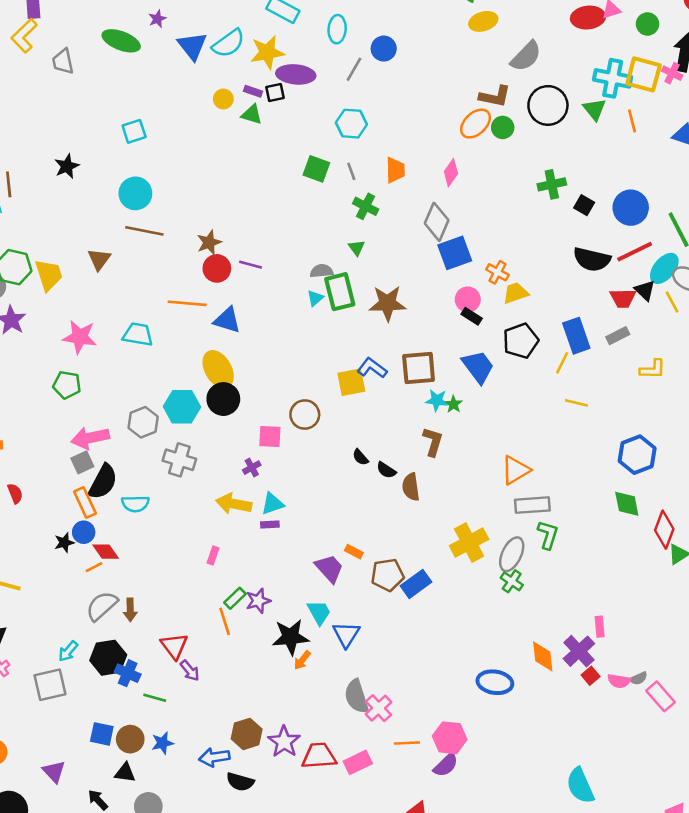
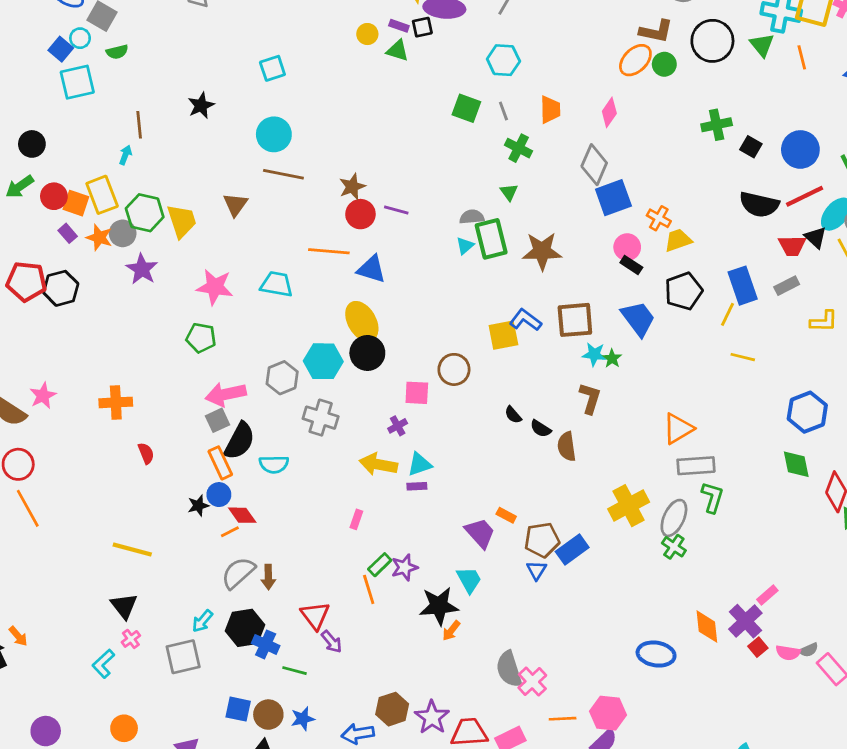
pink rectangle: (600, 627) -> (767, 595), turned 54
blue triangle: (346, 634) -> (536, 570), moved, size x0.7

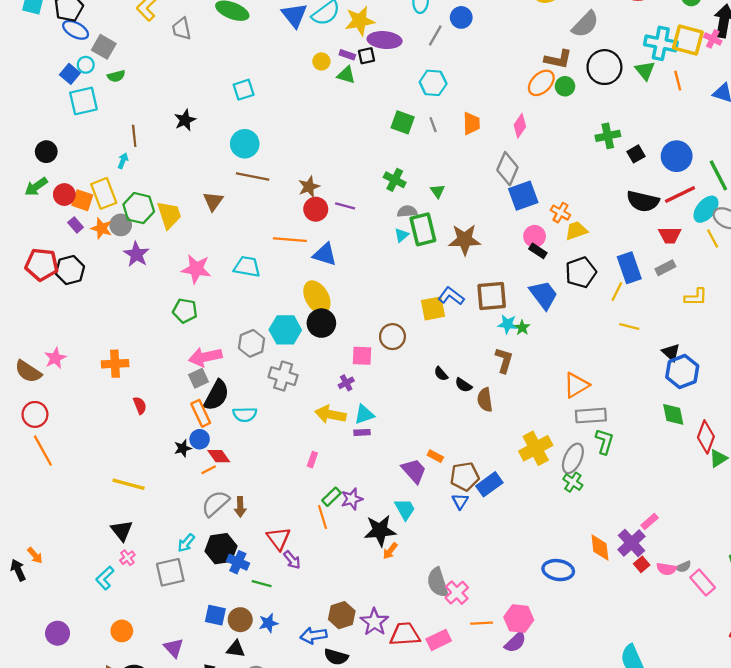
black square: (751, 147) -> (636, 154), turned 30
green cross: (519, 148) -> (395, 180), moved
black triangle: (816, 237) -> (671, 352), moved

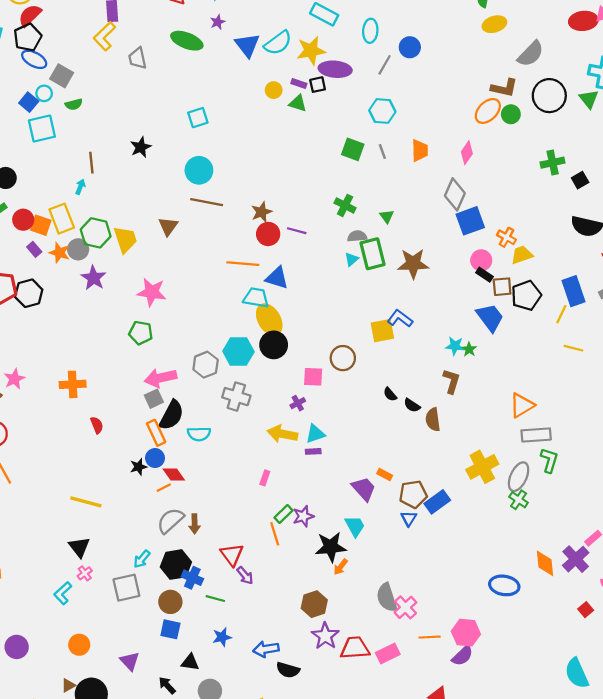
cyan trapezoid: (247, 267) -> (256, 298), moved
brown square: (492, 296) -> (502, 287), moved, size x0.7
red square: (642, 564) -> (586, 610), moved
brown hexagon: (342, 615) -> (314, 604), moved
brown circle: (240, 620) -> (170, 602), moved

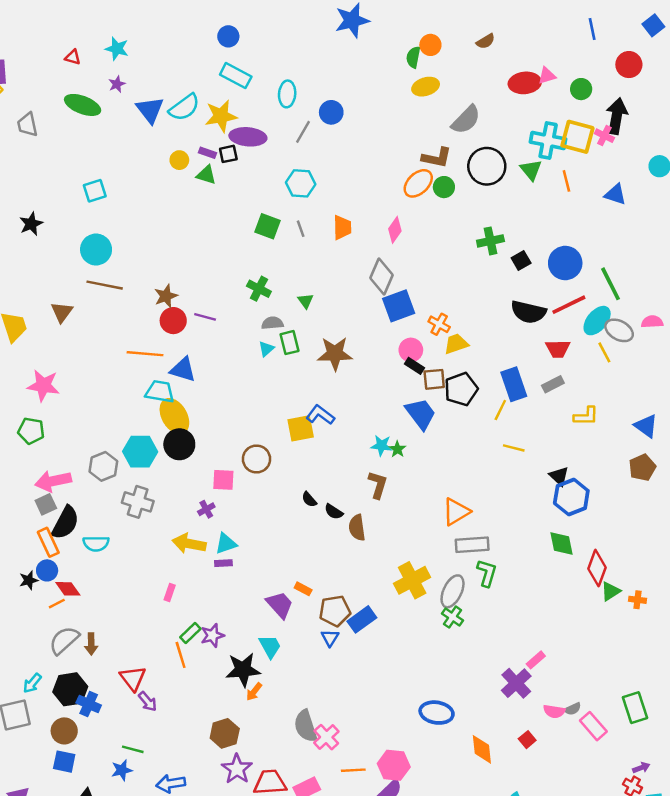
green rectangle: (372, 254) -> (290, 343), size x0.7
orange diamond: (545, 563) -> (482, 749), moved
green line: (215, 599) -> (133, 749), moved

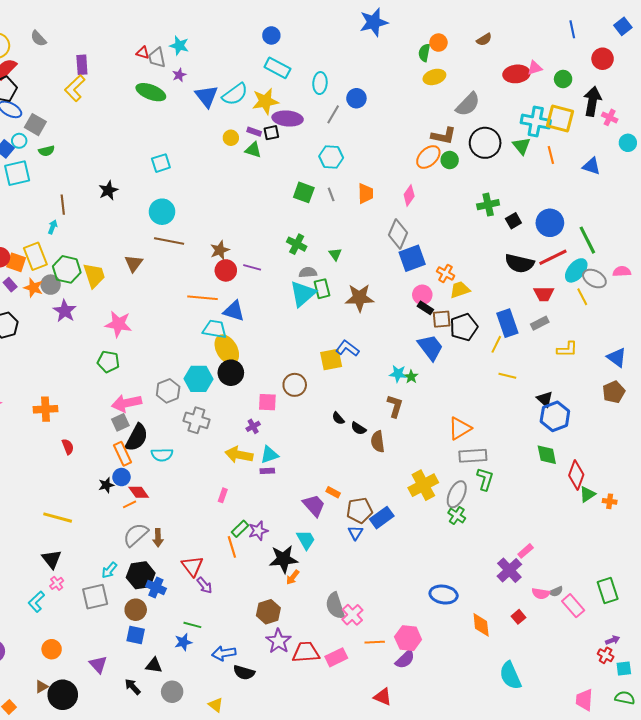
gray trapezoid: (27, 125) -> (157, 58), moved
pink cross: (604, 136) -> (610, 117), moved
cyan triangle: (266, 349) -> (303, 294), size x2.0

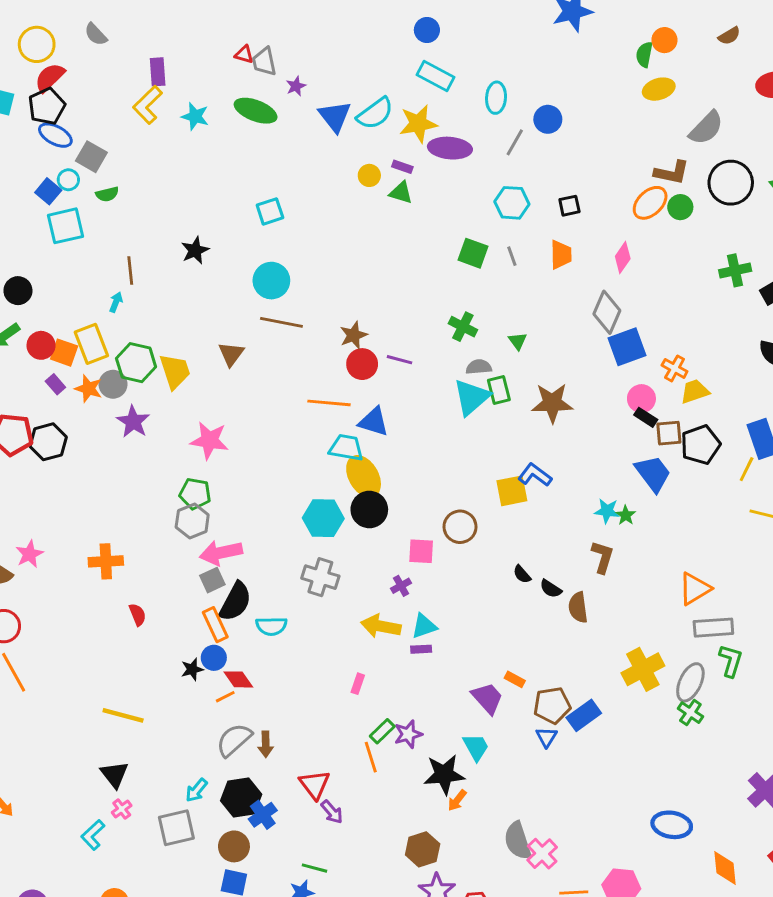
cyan star: (179, 46) -> (195, 116), moved
black square: (271, 133) -> (569, 206), moved
gray hexagon: (168, 391) -> (192, 521), moved
blue cross: (156, 587) -> (263, 815), turned 30

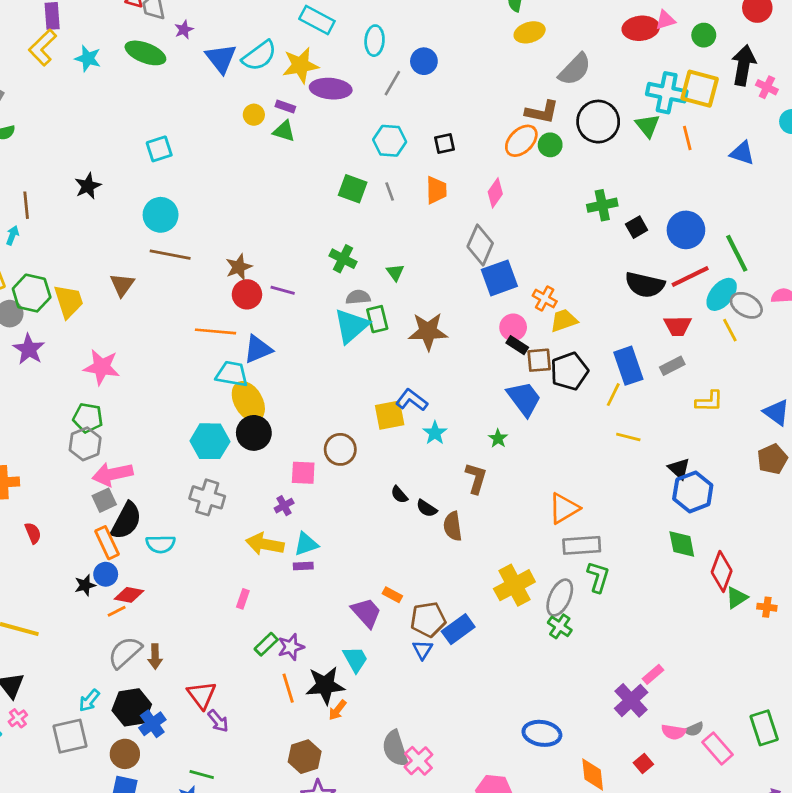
blue triangle: (374, 422) -> (258, 349), turned -40
cyan star: (607, 511) -> (435, 433), moved, turned 30
red diamond: (238, 679) -> (129, 595), turned -44
orange line: (371, 757) -> (288, 688), moved

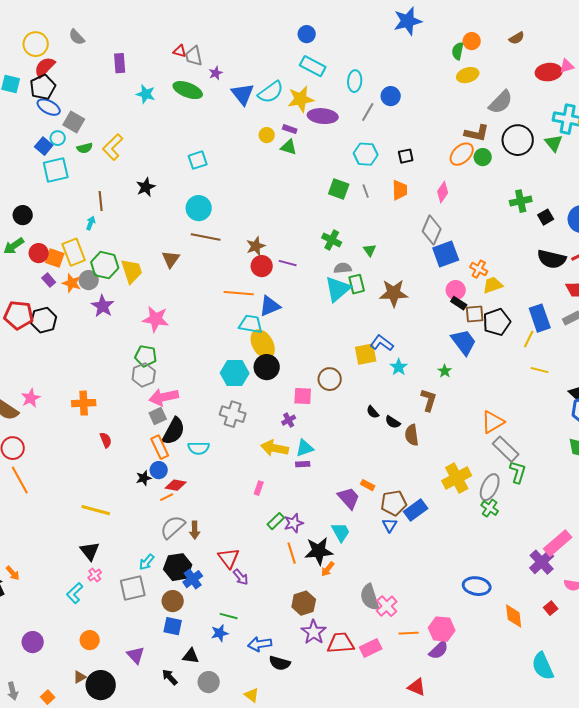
yellow L-shape: (43, 47) -> (113, 147), moved
gray rectangle: (582, 545) -> (506, 449), turned 48
pink rectangle: (653, 674) -> (558, 543), size x1.8

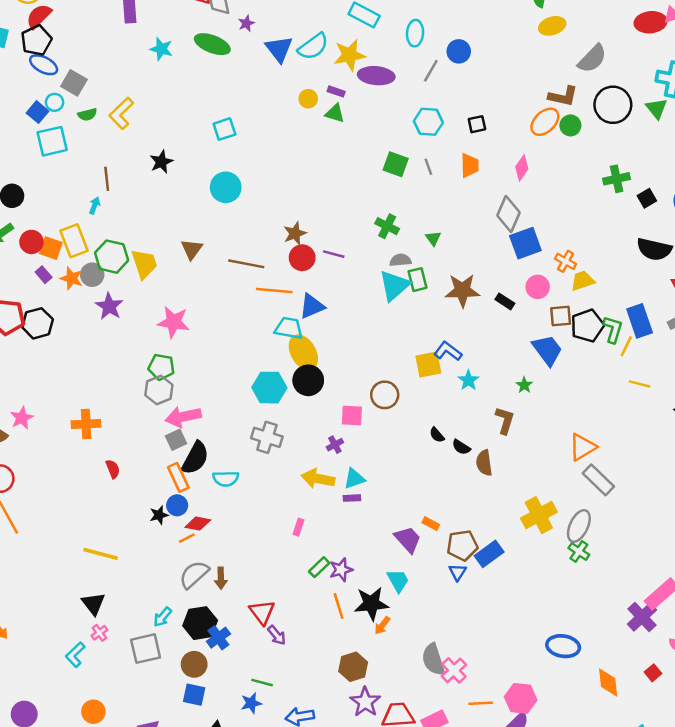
brown line: (206, 237) -> (246, 264), moved
black rectangle: (459, 303) -> (505, 301), moved
green L-shape: (518, 472) -> (613, 329), moved

